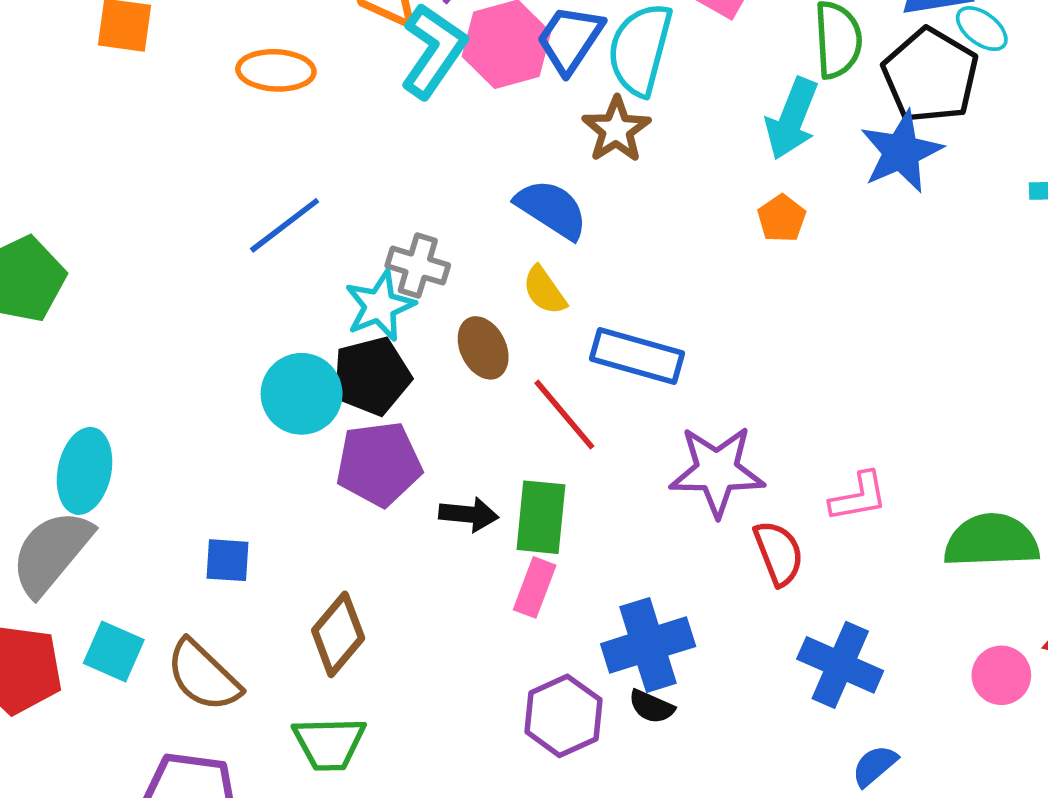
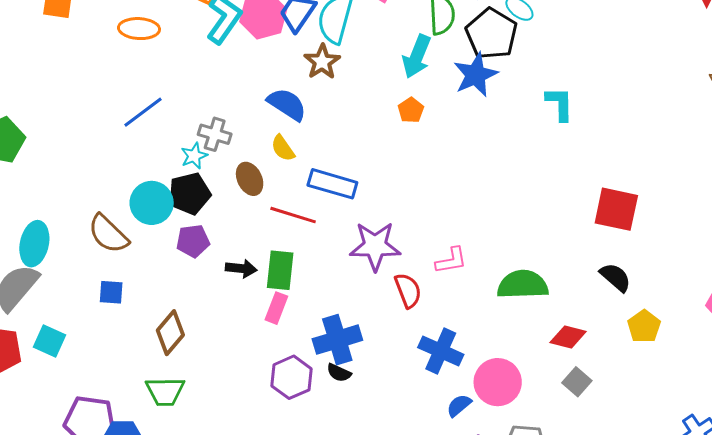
cyan star: (380, 306) -> (194, 156), size x0.7
red line: (564, 415) -> (293, 215), turned -33
purple pentagon: (379, 464) -> (193, 241), size x0.7
pink circle: (1001, 675) -> (498, 382), moved, size x1.5
brown semicircle: (203, 676) -> (108, 234), moved

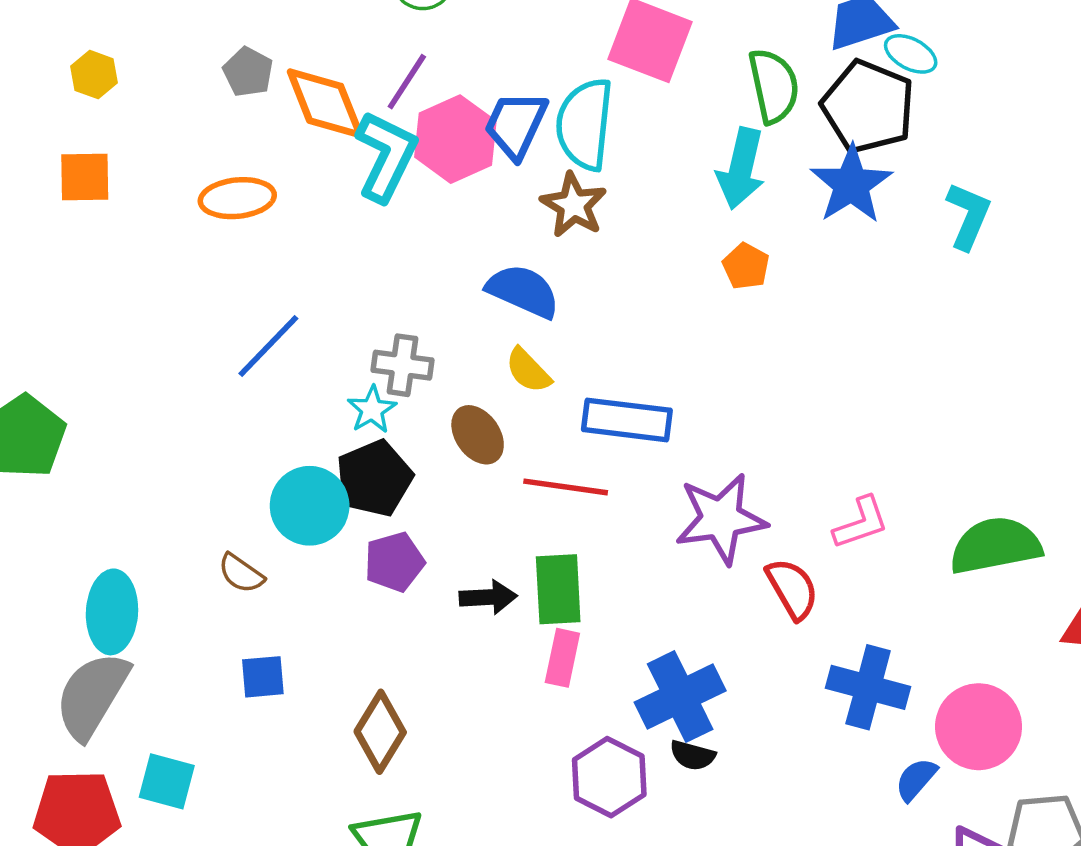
cyan L-shape: (560, 104) -> (968, 216), moved, turned 33
brown semicircle: (108, 234) -> (241, 573), size x0.6

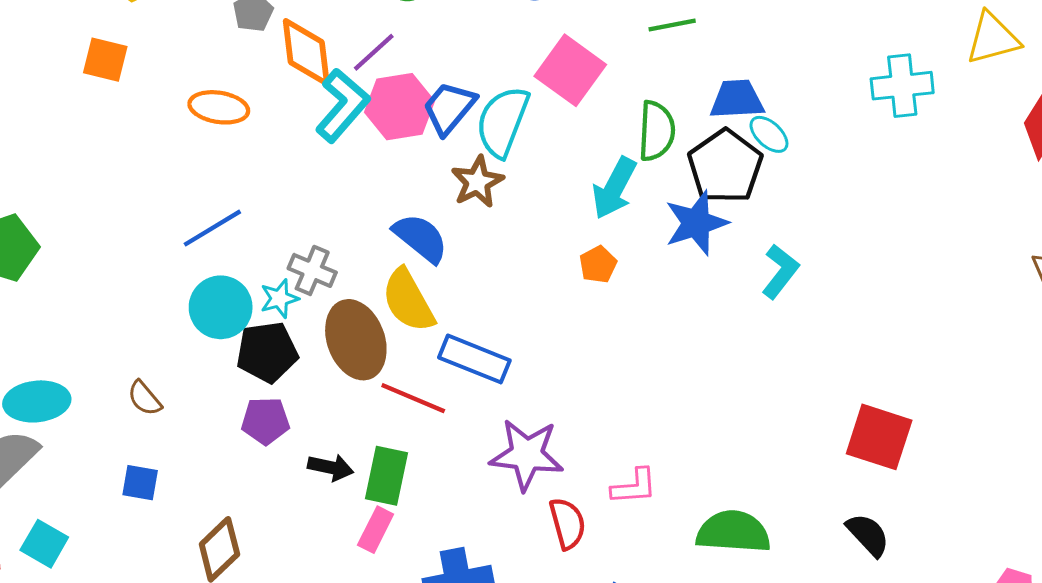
yellow semicircle: (528, 370) -> (408, 300), size x1.6
brown ellipse: (478, 435) -> (356, 340), size x1.6
cyan circle: (310, 506) -> (221, 307), moved
cyan ellipse: (112, 612) -> (37, 401), turned 66

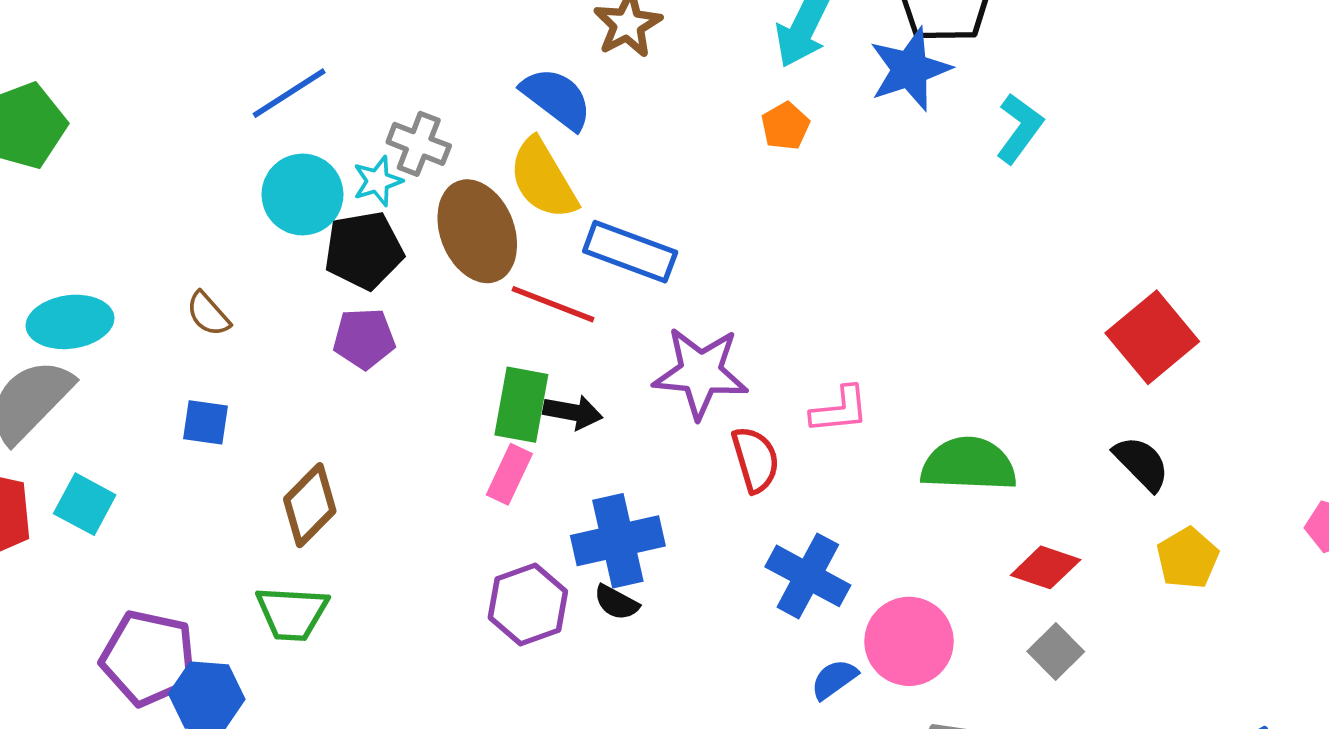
red square: (879, 437) -> (1152, 337), turned 34
black arrow: (331, 467) -> (573, 412), moved

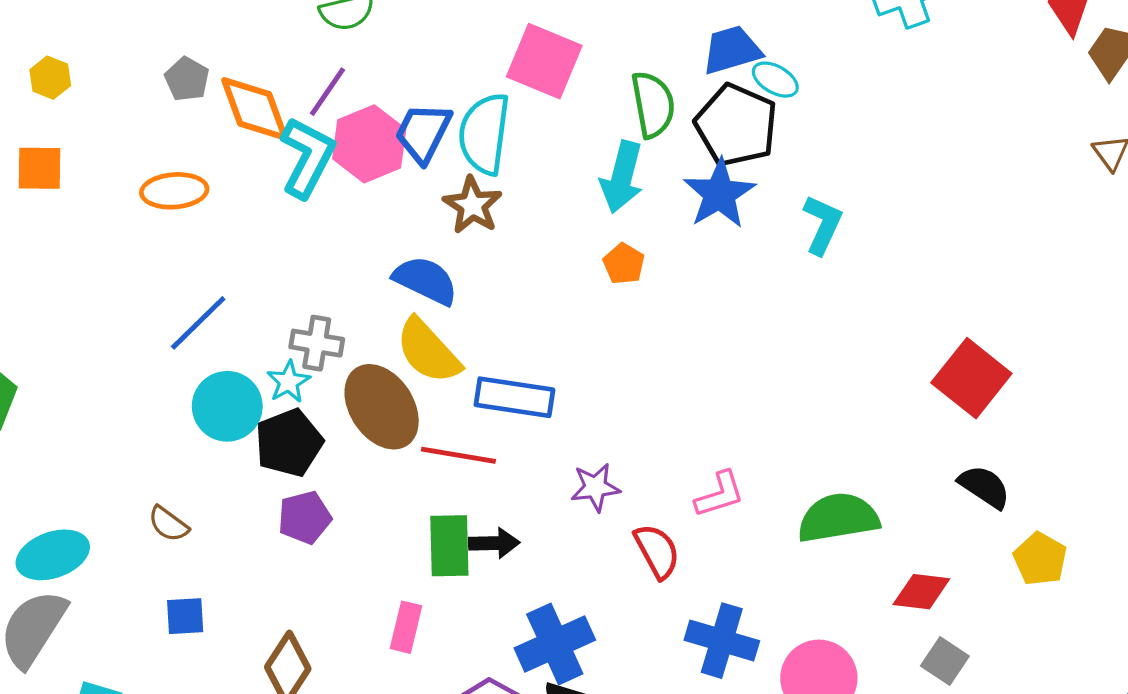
purple star: (701, 373) -> (595, 487), size x0.6
pink rectangle: (509, 474) -> (406, 627), moved

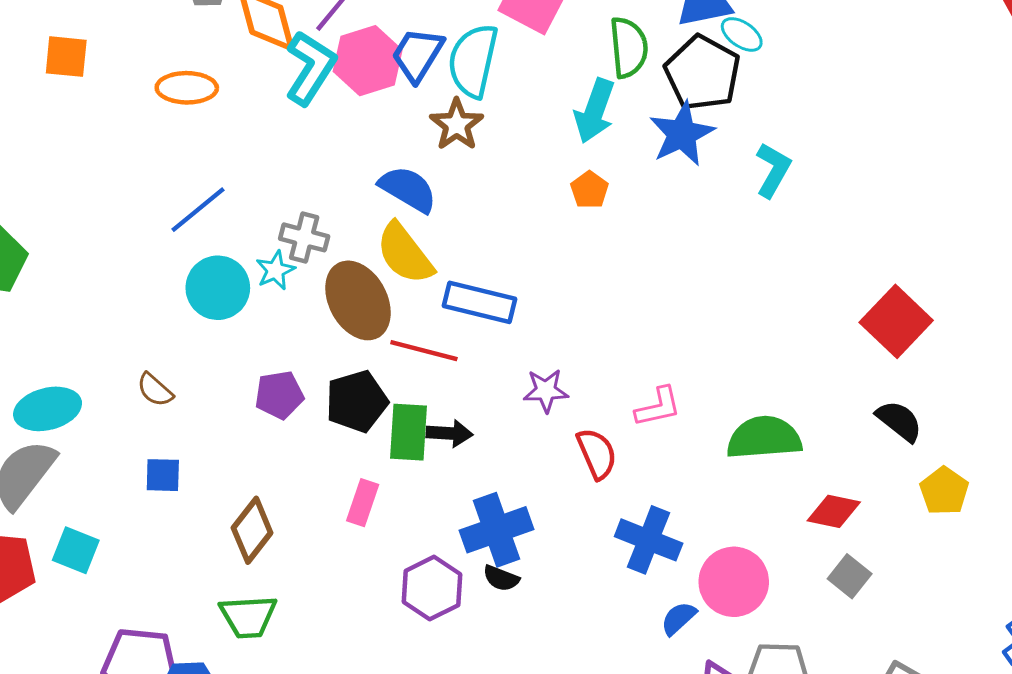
black pentagon: (289, 443) -> (357, 401), moved

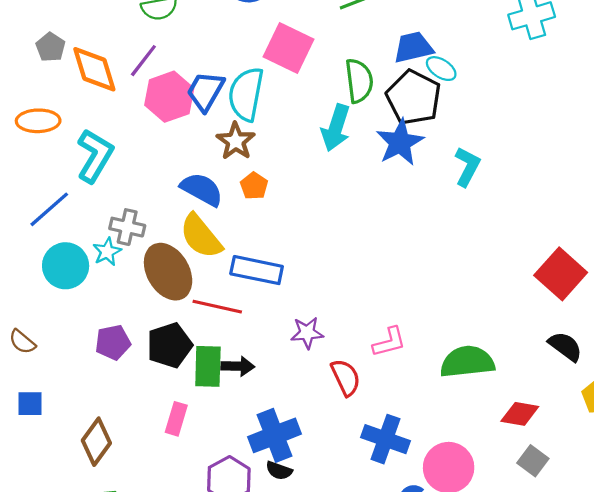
cyan L-shape: (310, 68) -> (95, 156), moved
orange pentagon: (589, 190) -> (254, 186), moved

